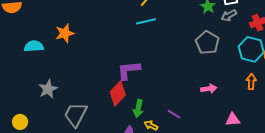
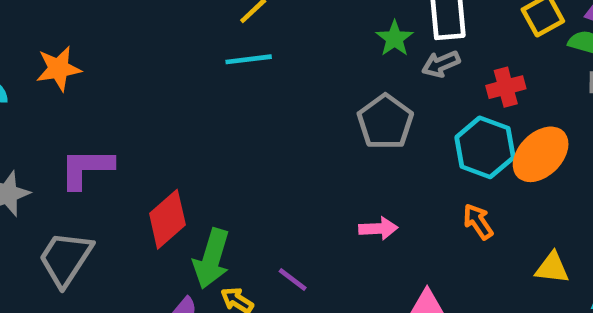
purple L-shape: (129, 70) -> (86, 168), moved
orange arrow: (251, 82) -> (478, 222), turned -42
green arrow: (138, 109) -> (211, 259), size x1.4

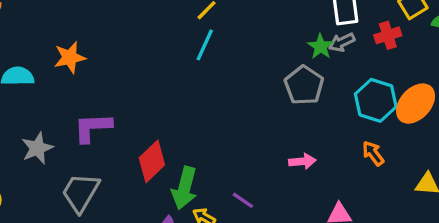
green star: (395, 38) -> (320, 47), moved
cyan line: (249, 59) -> (205, 45), turned -56
red cross: (506, 87) -> (388, 35), moved

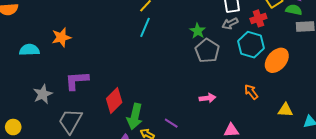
green star: (320, 47) -> (198, 31), moved
cyan hexagon: (376, 100) -> (251, 45), moved

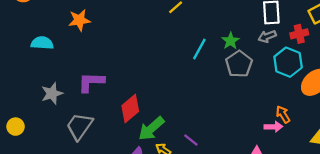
cyan line: (145, 27) -> (199, 49), moved
orange star: (61, 37) -> (79, 20), moved
pink arrow: (207, 98) -> (273, 127), moved
green arrow: (135, 116) -> (151, 129), turned 30

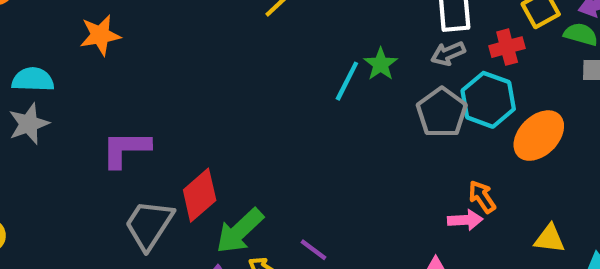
cyan line: (199, 49) -> (347, 81), moved
gray pentagon: (239, 64) -> (442, 113), moved
gray star: (52, 93) -> (29, 124), moved
gray trapezoid: (79, 126) -> (149, 225), moved

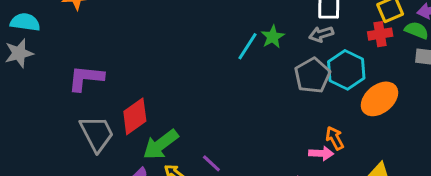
red cross: (507, 47) -> (380, 34), moved
gray trapezoid: (149, 225) -> (97, 134), turned 114

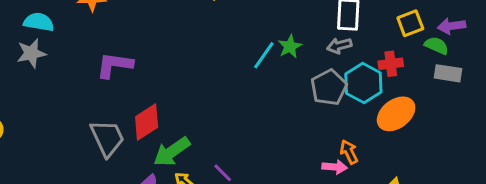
red cross: (380, 34) -> (391, 64), moved
purple L-shape: (86, 78) -> (114, 65), moved

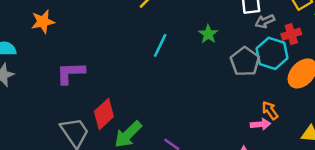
gray arrow: (339, 46) -> (265, 21), moved
cyan line: (264, 55) -> (160, 45), moved

